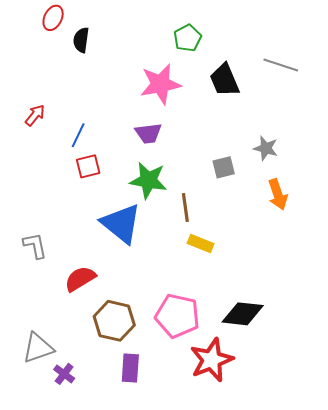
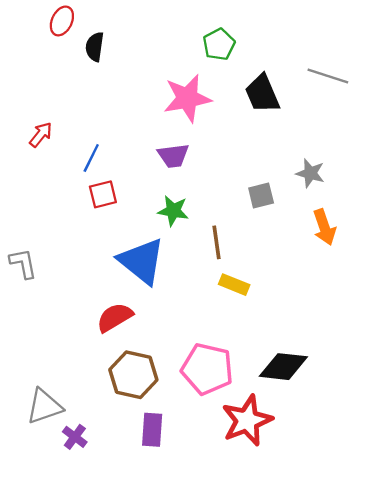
green star: (148, 180) -> (173, 211), size x0.7
gray L-shape: (35, 246) -> (23, 263), moved
red semicircle: (80, 279) -> (115, 317), moved

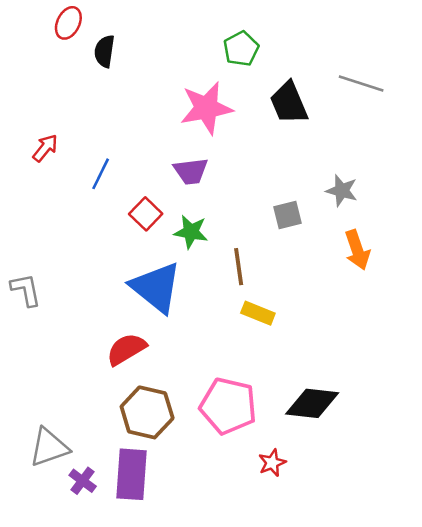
red square: (103, 194) -> (146, 214), moved, turned -32
red star: (247, 420) -> (272, 463), size x0.5
purple rectangle: (152, 430) -> (132, 474), moved, size x1.4

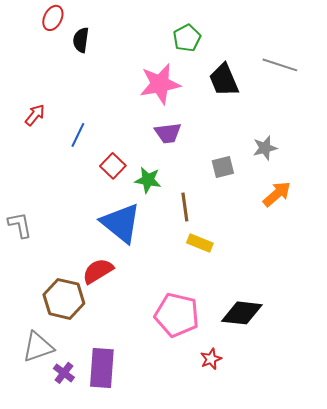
purple trapezoid: (191, 171) -> (168, 133), moved
gray star: (342, 191) -> (265, 148), turned -30
orange arrow: (357, 250) -> (277, 194), turned -112
brown hexagon: (147, 412) -> (64, 299), moved

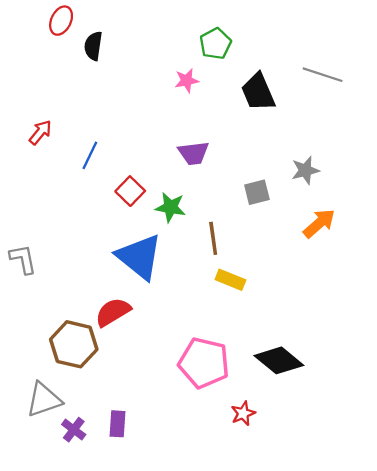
pink star: (160, 84) -> (187, 80), moved, size x0.5
black diamond: (242, 313) -> (279, 360), turned 33
purple rectangle: (102, 368) -> (118, 424), size x0.6

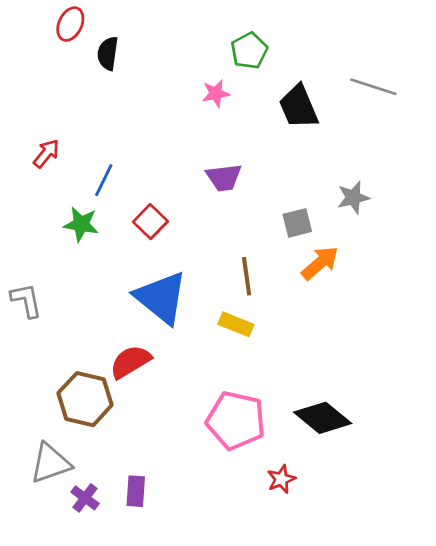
green star: (171, 207) -> (81, 224), moved
orange arrow: (319, 223) -> (320, 263), moved
yellow rectangle: (230, 280) -> (236, 324), moved

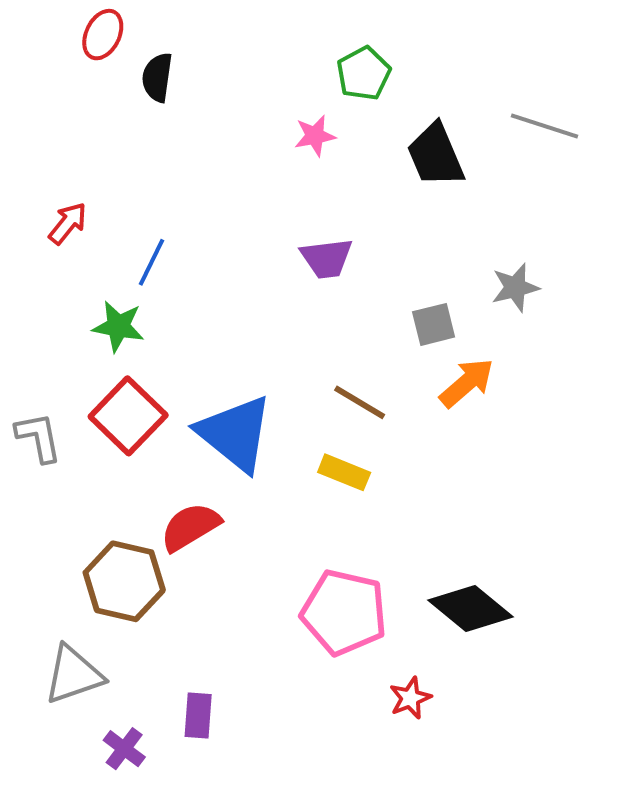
red square: (150, 222) -> (128, 416), moved, size x1.5
brown line: (247, 276) -> (360, 402), turned -51
purple cross: (85, 498) -> (124, 749), moved

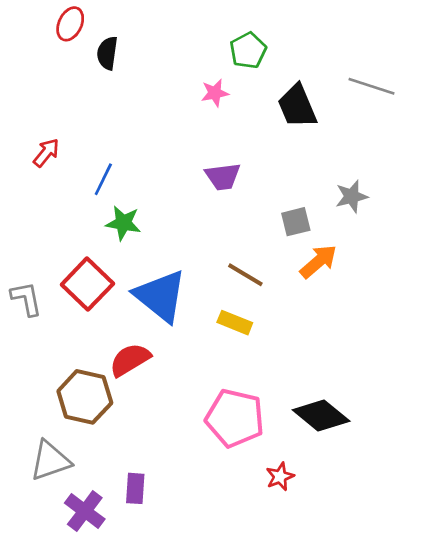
green star: (118, 326) -> (123, 223), moved
purple cross: (124, 749) -> (85, 511), size x1.4

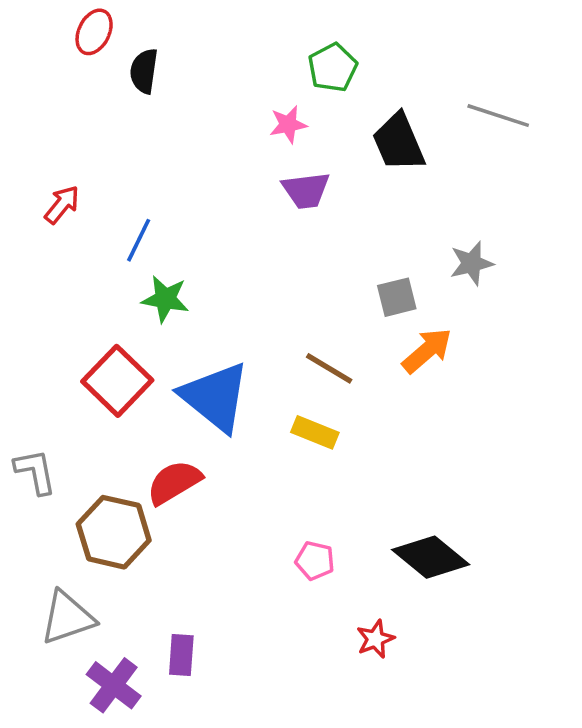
purple trapezoid: (223, 177) -> (306, 190), moved
gray L-shape: (26, 299) -> (35, 472), moved
pink pentagon: (235, 418) -> (315, 561), size x0.5

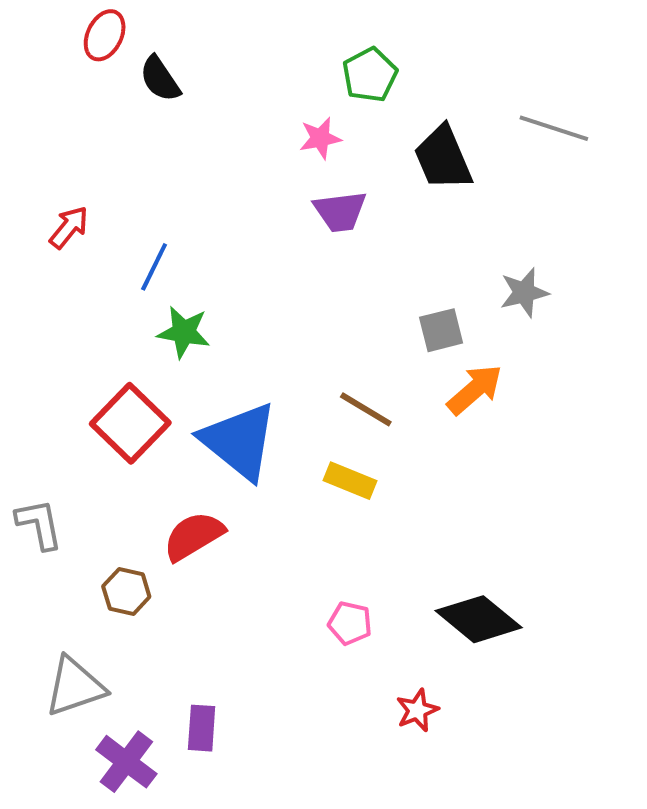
black semicircle: (144, 71) -> (160, 79), turned -42
brown hexagon: (114, 532) -> (126, 591), size x0.6

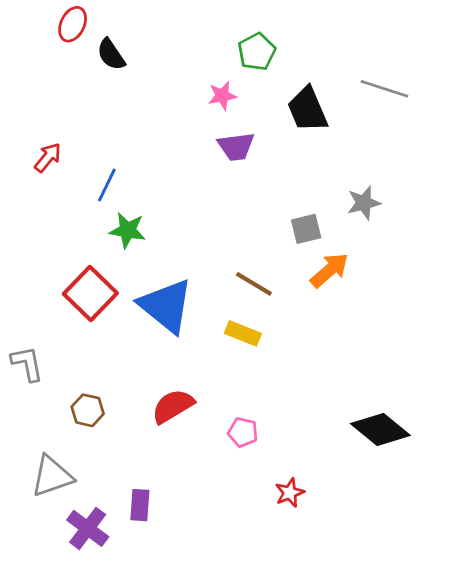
red semicircle: (194, 536) -> (173, 406), moved
black diamond: (479, 619) -> (380, 430), moved

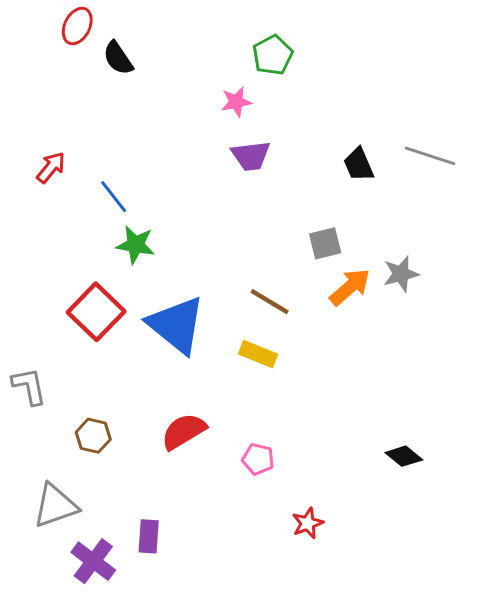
gray line: (384, 89) -> (430, 156), moved
black trapezoid: (307, 109) -> (359, 165), moved, size x0.7
blue line: (107, 185) -> (114, 197), turned -64
gray star: (364, 203) -> (401, 274), moved
black diamond: (380, 430) -> (404, 456), size x0.6

